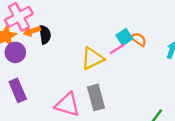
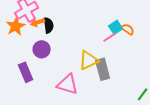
purple circle: (15, 52) -> (42, 49), moved
yellow triangle: (92, 58) -> (89, 60), moved
gray rectangle: (96, 97) -> (103, 69), moved

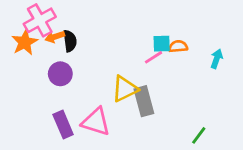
cyan square: (116, 27) -> (162, 44), turned 32
orange semicircle: (128, 29) -> (178, 46), turned -40
purple rectangle: (26, 72) -> (63, 125), moved

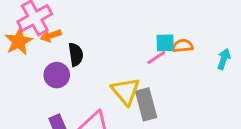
black semicircle: (70, 41) -> (76, 55), moved
yellow triangle: (125, 89) -> (126, 91), turned -44

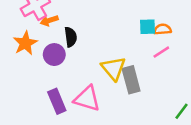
orange star: (19, 41) -> (25, 43), moved
pink line: (156, 57) -> (161, 52), moved

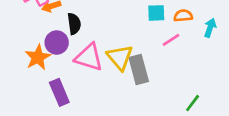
orange semicircle: (163, 29) -> (183, 16), moved
orange star: (25, 43) -> (38, 57), moved
pink triangle: (87, 99) -> (89, 57), moved

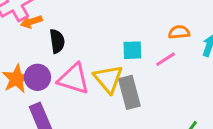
cyan square: (156, 13) -> (132, 50), moved
purple circle: (57, 43) -> (37, 77), moved

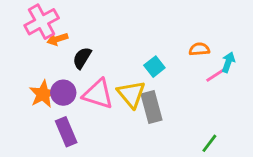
black semicircle: (57, 41) -> (82, 58), turned -140
cyan square: (132, 50) -> (154, 67), turned -36
pink line: (166, 59) -> (215, 75), moved

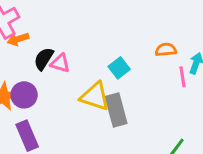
pink line: (215, 75) -> (182, 77), turned -66
pink triangle: (98, 94) -> (60, 63), moved, size x0.6
yellow triangle: (131, 94) -> (95, 96), turned -32

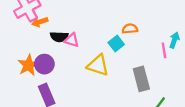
orange semicircle: (166, 50) -> (130, 29), moved
black semicircle: (44, 59) -> (59, 37), turned -120
gray rectangle: (116, 110) -> (141, 79), moved

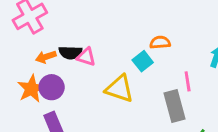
orange arrow: (40, 22) -> (46, 57), moved
pink line: (164, 50) -> (188, 81), moved

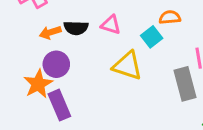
pink triangle: (86, 57) -> (111, 25), moved
orange star: (31, 89) -> (38, 84), moved

